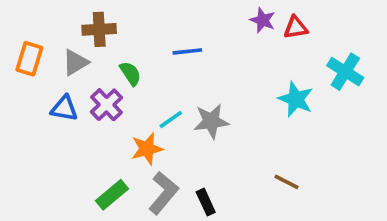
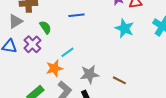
cyan star: (296, 99) -> (124, 28), moved
gray star: (211, 121) -> (89, 74), moved
brown line: (287, 182) -> (119, 80), moved

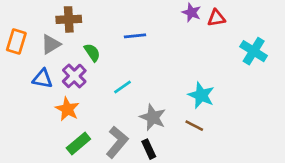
cyan star: (124, 28) -> (201, 95), moved
orange star: (54, 68) -> (67, 109), moved, turned -30
gray star: (89, 74) -> (153, 117), turned 30

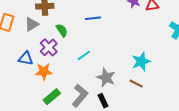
blue triangle: (43, 79) -> (26, 58), moved
cyan star: (201, 95) -> (141, 61), turned 30
orange star: (67, 109) -> (44, 72), turned -30

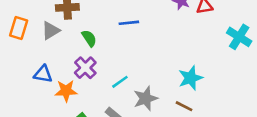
purple cross: (49, 47) -> (85, 68), moved
cyan line: (84, 55) -> (120, 82), moved
gray star: (106, 78) -> (146, 98), turned 30

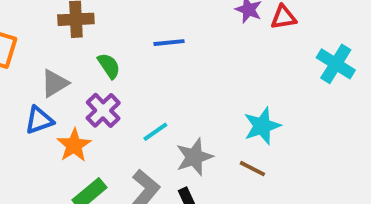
gray triangle: (51, 31) -> (55, 83), moved
blue triangle: (43, 74) -> (39, 120), turned -30
orange star: (66, 91) -> (74, 145), turned -30

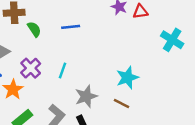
green semicircle: (109, 66) -> (34, 29), moved
cyan line: (155, 132) -> (62, 71), moved, turned -35

